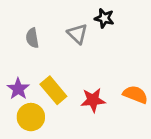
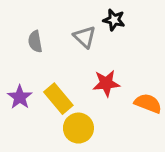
red star: (93, 100) -> (106, 83), moved
yellow circle: (31, 117) -> (78, 128), moved

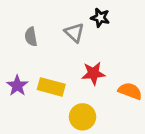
yellow rectangle: (58, 99) -> (51, 87), turned -35
yellow circle: (78, 128) -> (83, 117), moved

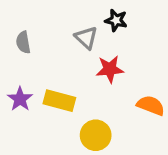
gray semicircle: (31, 37) -> (23, 42), moved
red star: (93, 73) -> (110, 69), moved

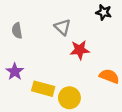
black star: (116, 20) -> (104, 12), moved
yellow rectangle: (59, 101) -> (43, 89), moved

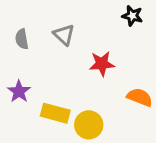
gray triangle: (63, 27) -> (64, 35), moved

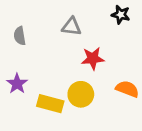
gray triangle: (64, 35) -> (72, 27), moved, turned -36
yellow circle: (89, 125) -> (81, 94), moved

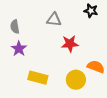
purple star: (17, 84) -> (19, 49), moved
yellow circle: (81, 94) -> (76, 80), moved

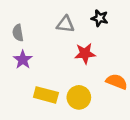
black star: (91, 11) -> (100, 18), moved
yellow circle: (76, 80) -> (79, 97), moved

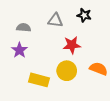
gray semicircle: (18, 33) -> (24, 28), moved, turned 104
yellow circle: (79, 97) -> (67, 71), moved

